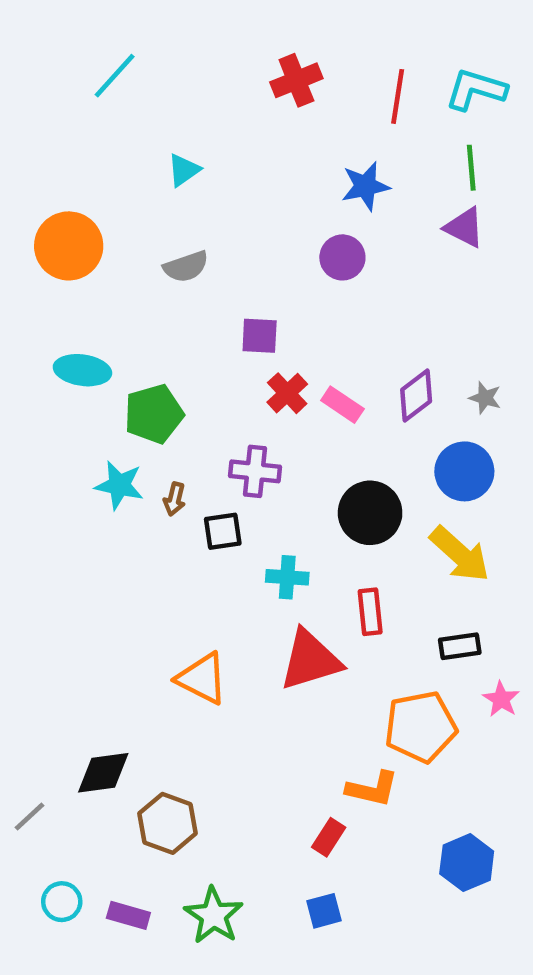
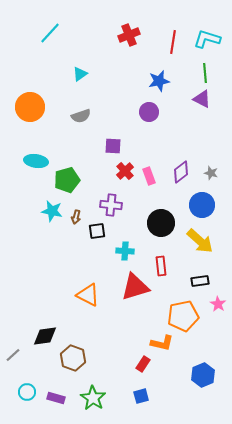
pink rectangle: (342, 405) -> (149, 176), turned 36

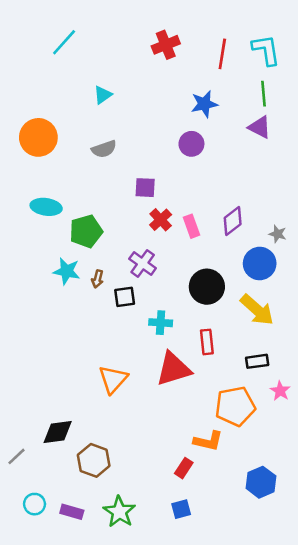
cyan L-shape: (207, 39) -> (266, 50), turned 64
gray star: (211, 173) -> (278, 234), moved
purple cross: (111, 205) -> (143, 263), turned 30
orange triangle: (88, 295) -> (113, 379), turned 45

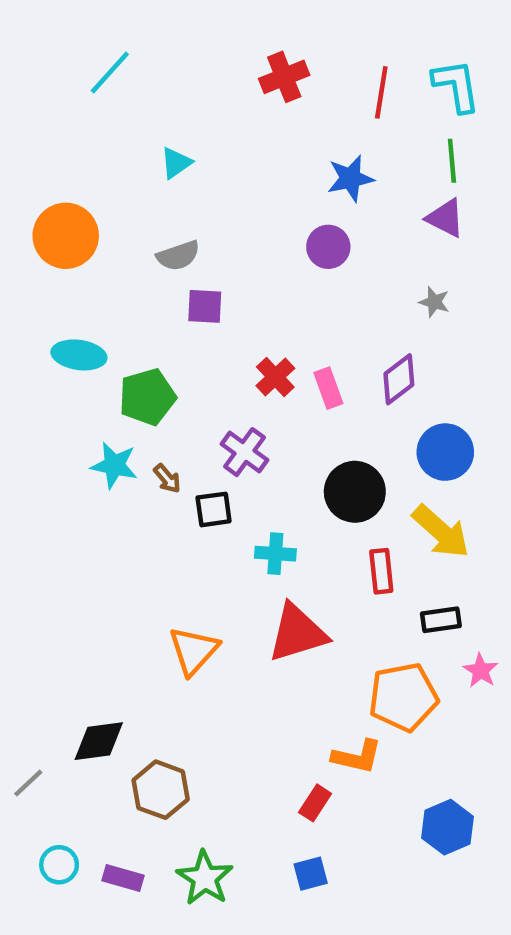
purple square: (145, 188) -> (205, 306), moved
gray star: (278, 234) -> (434, 302), moved
brown arrow: (98, 279) -> (167, 479), turned -54
red rectangle: (207, 342) -> (381, 571), moved

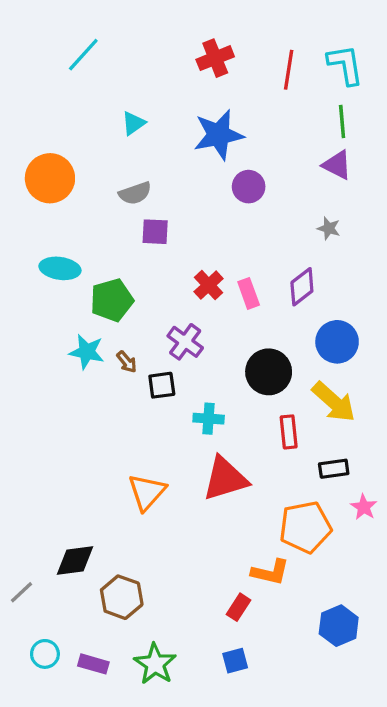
blue star: (350, 178) -> (219, 135), moved, size x1.4

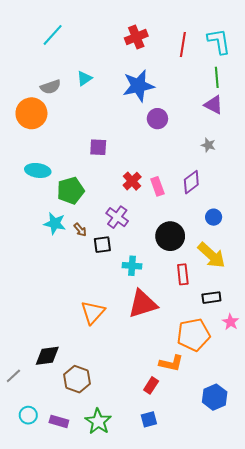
gray semicircle: (135, 193) -> (50, 87), moved
blue circle: (337, 342) -> (214, 217), size x0.6

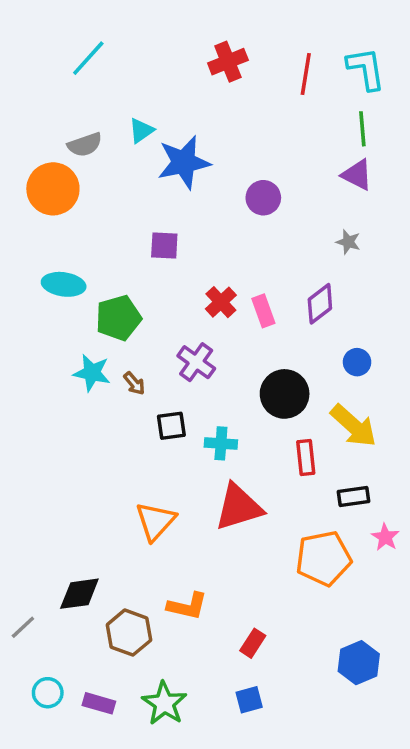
blue star: (138, 86) -> (184, 162), moved
black square: (102, 245) -> (171, 426), moved
orange L-shape: (171, 363) -> (187, 606), moved

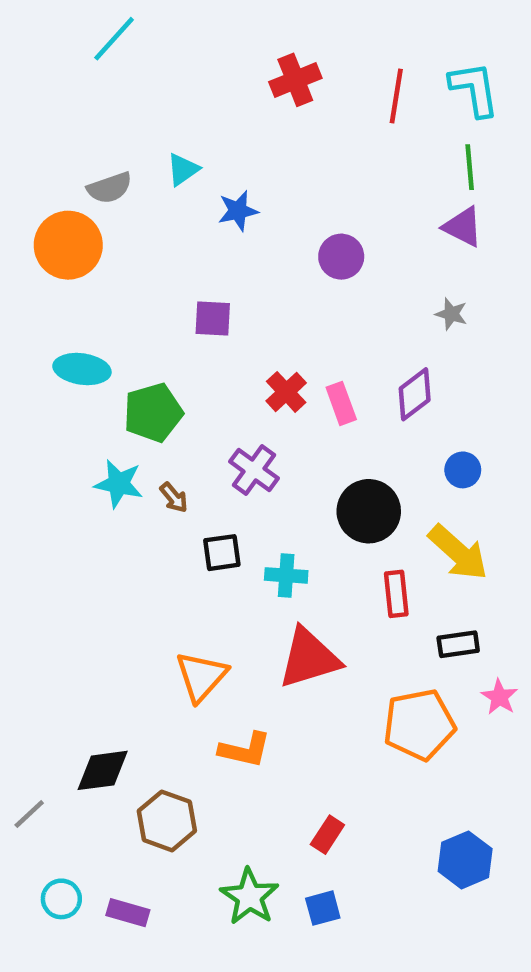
cyan line: (88, 58) -> (114, 39), moved
blue star: (184, 162) -> (238, 211), size x0.6
orange L-shape: (187, 606) -> (245, 750), moved
green star: (164, 703) -> (249, 897), moved

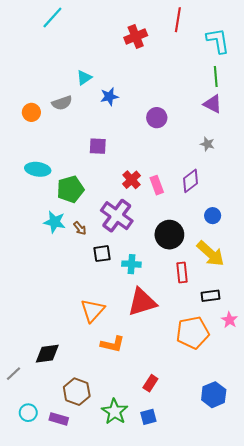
red line: (396, 96) -> (178, 20), moved
gray semicircle: (110, 188) -> (62, 103), moved
orange circle: (68, 245) -> (31, 112), size x0.6
purple cross: (254, 470) -> (117, 216), size x1.4
brown hexagon: (167, 821) -> (77, 392), moved

